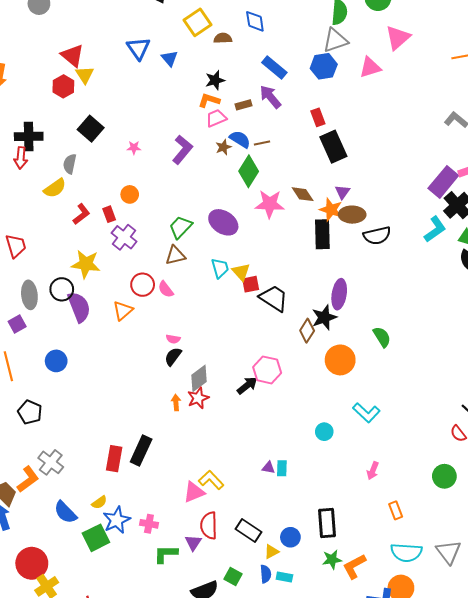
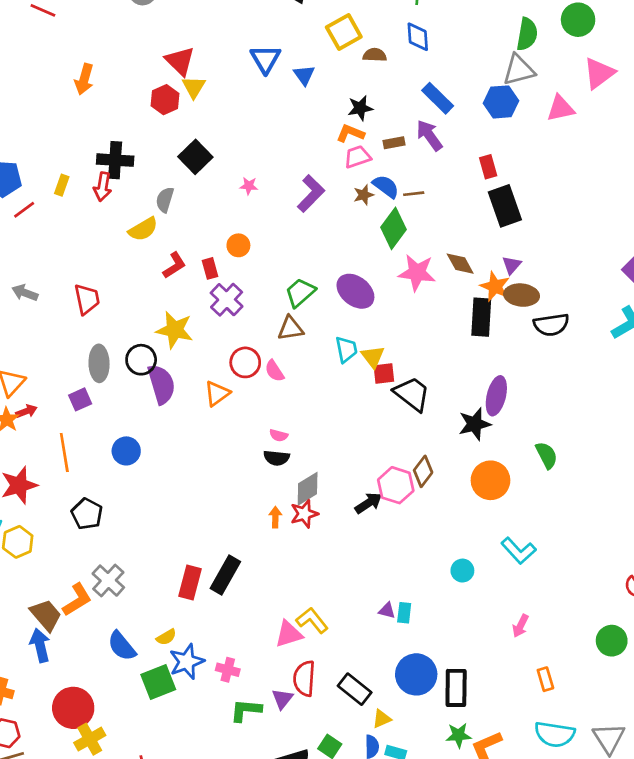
brown diamond: (307, 331) -> (423, 471), moved
black semicircle: (173, 356) -> (277, 458), turned -126
blue circle: (290, 537) -> (416, 674), moved, size x1.6

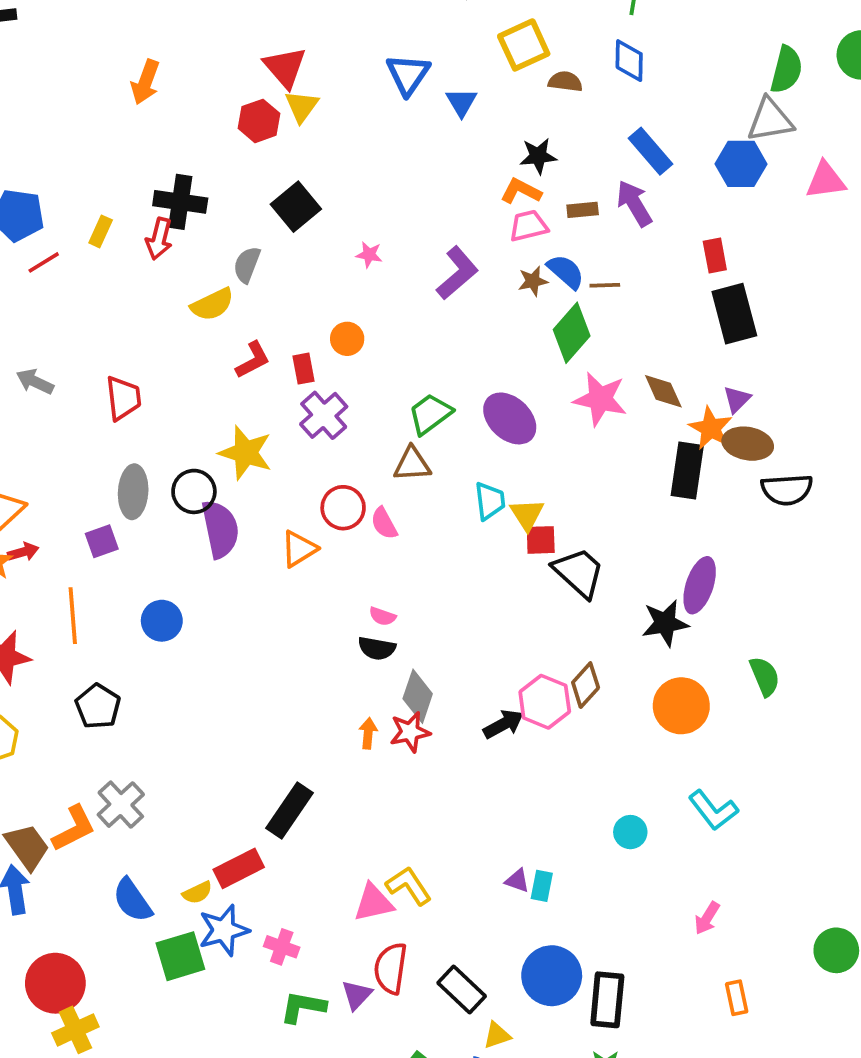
gray diamond: (308, 489) -> (418, 696), turned -44
red rectangle: (190, 582) -> (239, 868), moved, turned 44

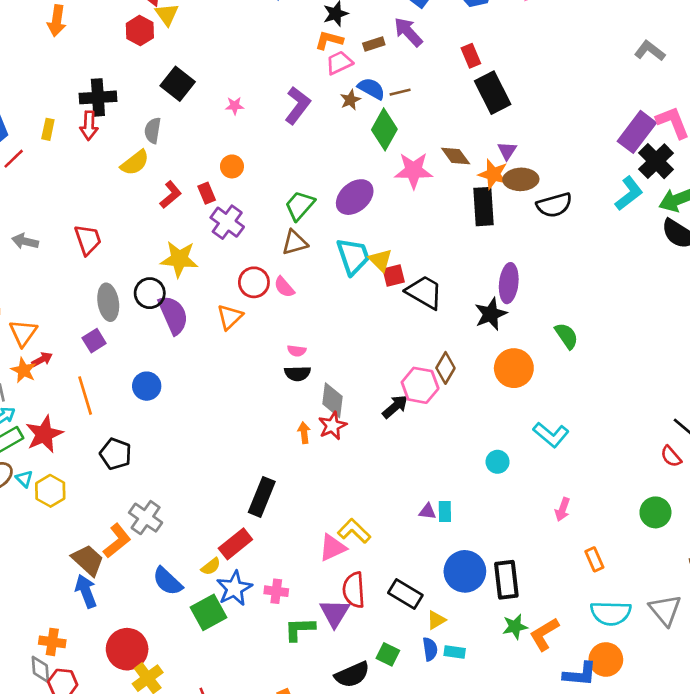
purple ellipse: (510, 418) -> (355, 197), turned -72
cyan trapezoid: (490, 501) -> (353, 256), size x1.4
purple triangle: (357, 995) -> (335, 613), size x1.4

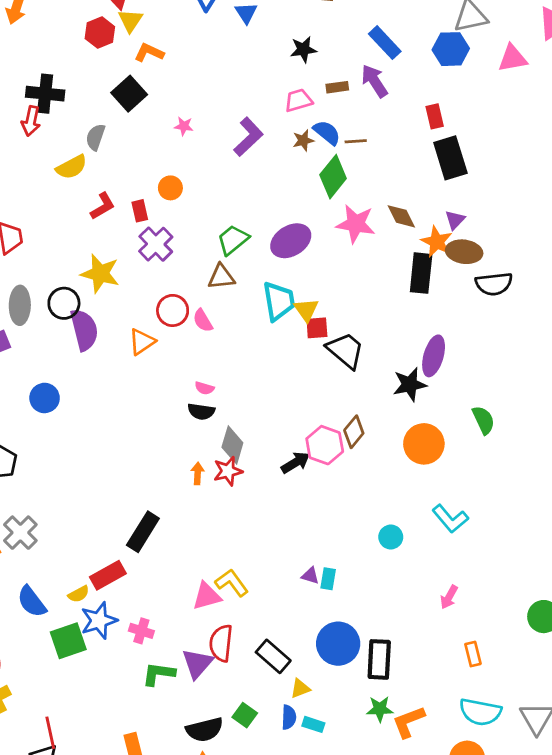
orange L-shape: (329, 40) -> (149, 53), moved

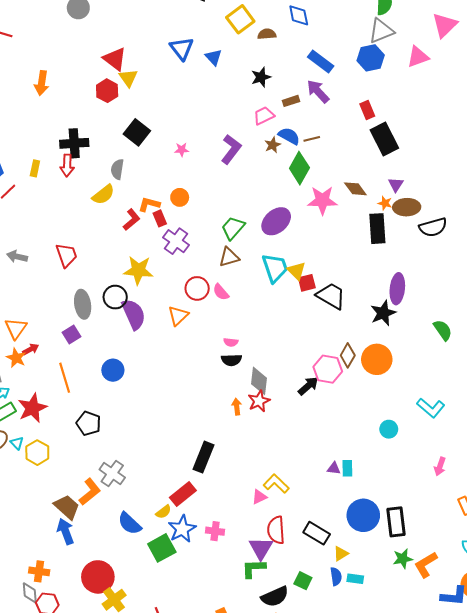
orange L-shape: (149, 53) -> (149, 204), moved
orange star: (437, 242) -> (385, 203), size x0.6
orange circle: (424, 444) -> (377, 359), moved
pink triangle: (207, 596) -> (259, 497), size x0.7
green L-shape: (159, 674) -> (254, 568), moved

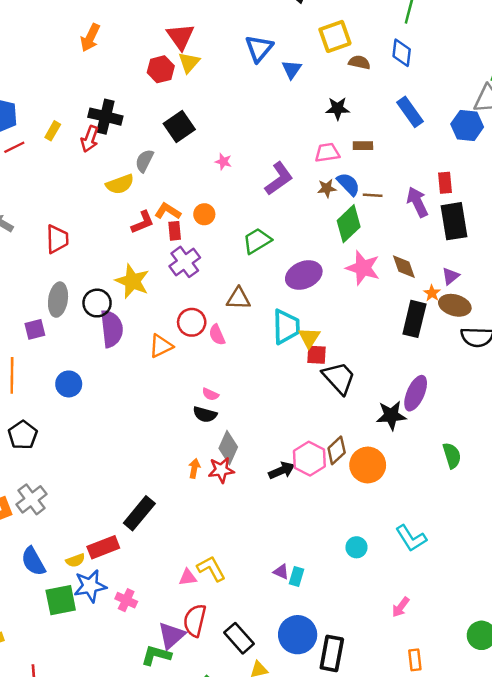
purple arrow: (318, 91) -> (417, 202), moved
green trapezoid: (233, 228) -> (257, 241), moved

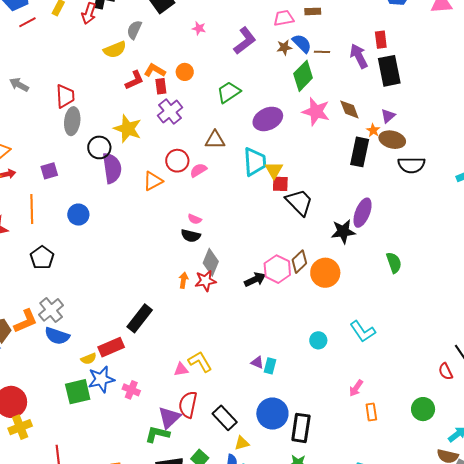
gray ellipse: (58, 300) -> (72, 121), moved
pink semicircle: (217, 335) -> (198, 170), turned 84
blue semicircle: (33, 561) -> (57, 336), moved, turned -40
orange rectangle: (415, 660) -> (371, 412), moved

